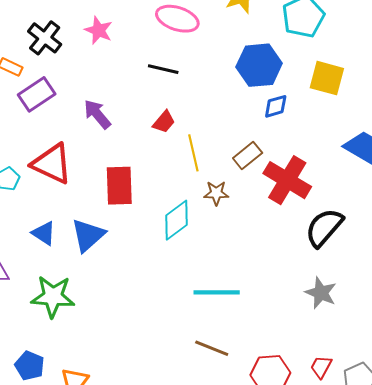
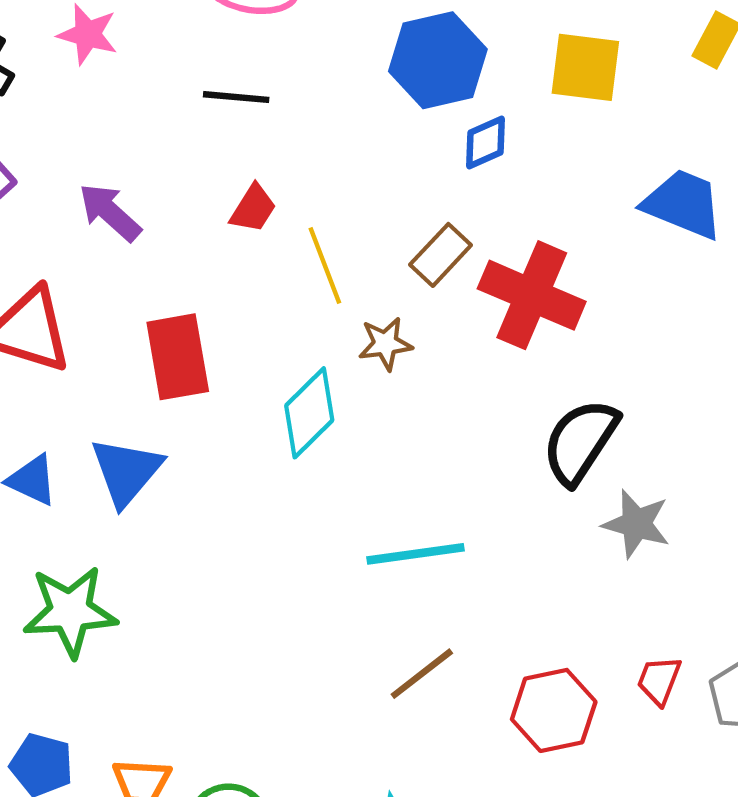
black semicircle: (324, 228) -> (580, 442), moved
brown line: (212, 348) -> (422, 674), turned -52

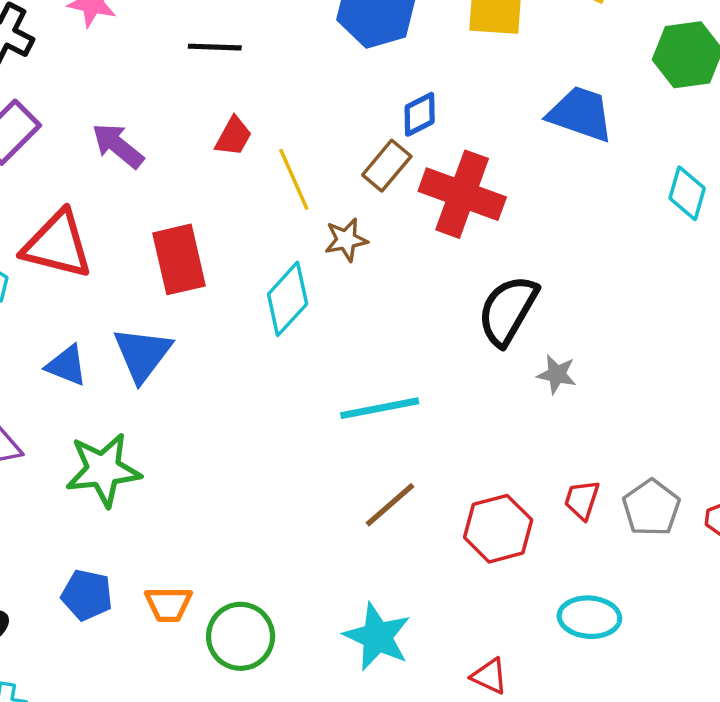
blue diamond: (485, 142) -> (420, 114), moved
gray star: (636, 524) -> (557, 374), size x0.7

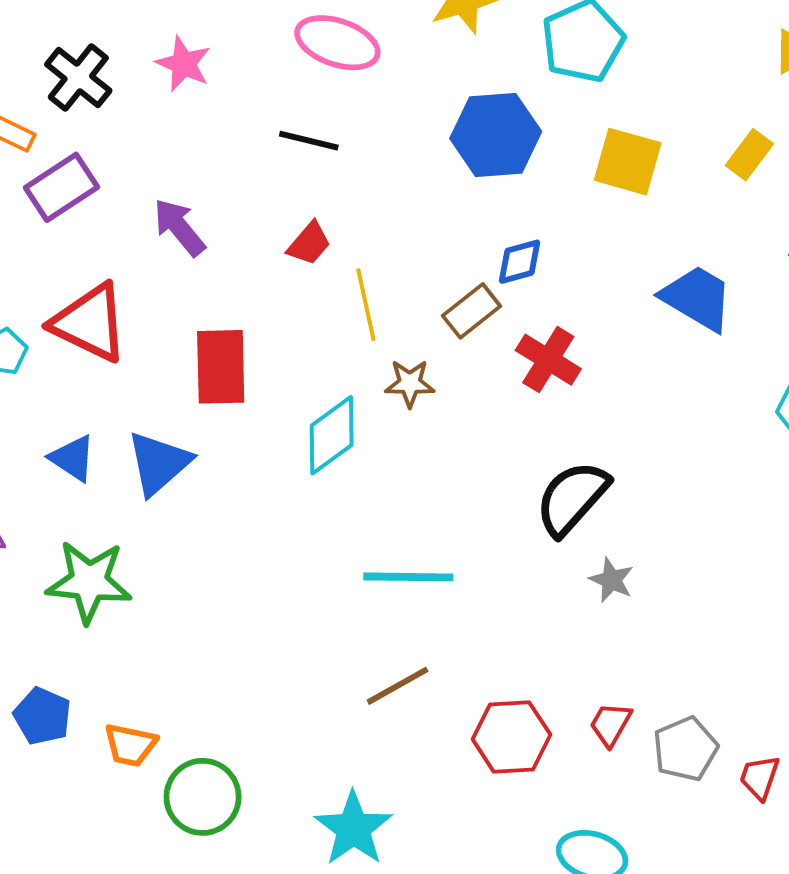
red cross: (462, 194) -> (548, 360), size x0.7

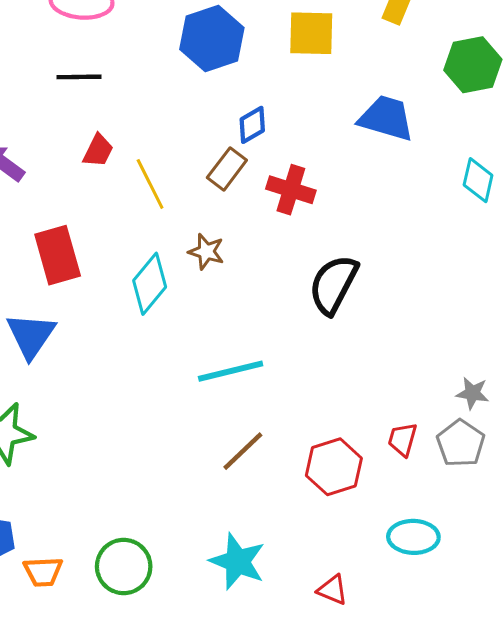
brown star: (410, 383) -> (206, 252), moved, turned 30
gray star: (611, 580) -> (472, 393), moved
orange trapezoid: (130, 745) -> (43, 572), moved

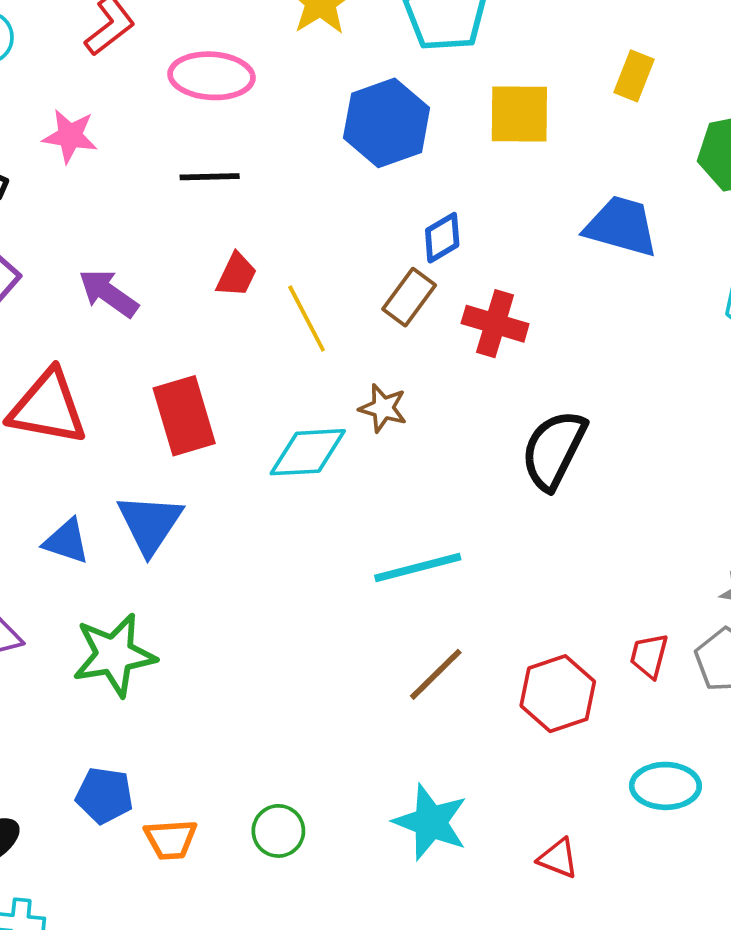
cyan diamond: (150, 284) -> (308, 452), turned 48
green circle: (124, 567) -> (278, 831), size x0.7

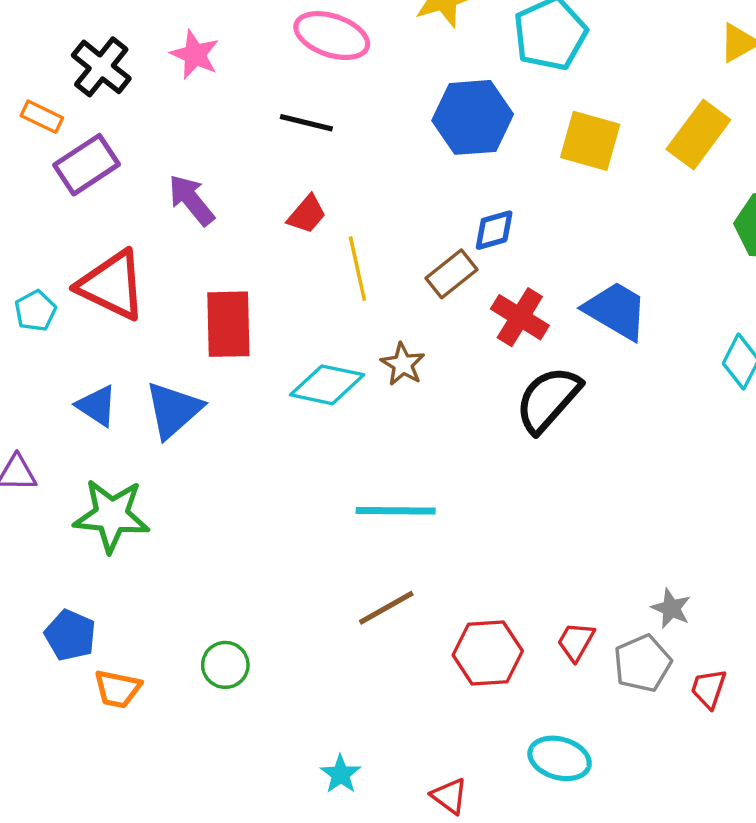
yellow rectangle: (634, 76) -> (698, 135), size x1.5
blue trapezoid: (621, 226) -> (616, 311), moved
black semicircle: (554, 450) -> (548, 399), moved
cyan star: (431, 822) -> (341, 774), moved, size x0.6
green circle: (278, 831) -> (225, 665), moved

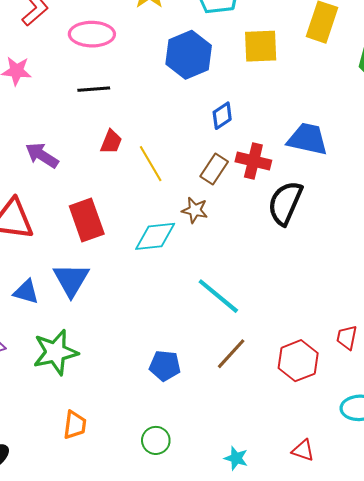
brown rectangle: (452, 274) -> (214, 169), moved
cyan line: (396, 511) -> (218, 296), turned 57
blue pentagon: (70, 635) -> (165, 366), moved
green circle: (225, 665) -> (156, 440), moved
orange trapezoid: (117, 689) -> (75, 425), moved, turned -76

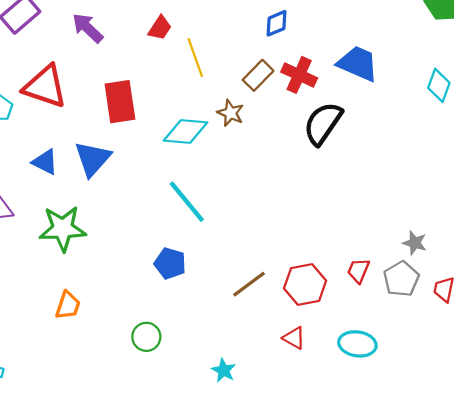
cyan line: (218, 296) -> (187, 202), moved
brown line: (231, 354) -> (249, 284), moved
red triangle: (303, 450) -> (294, 338), moved

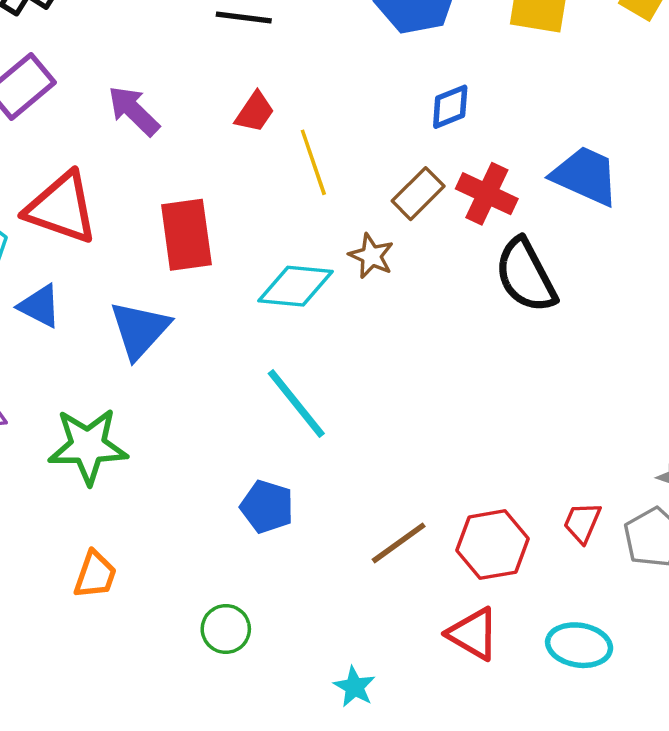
black semicircle: (323, 123) -> (526, 275), turned -63
blue triangle: (45, 162) -> (40, 306), moved
red triangle: (294, 338) -> (473, 634), size x1.4

